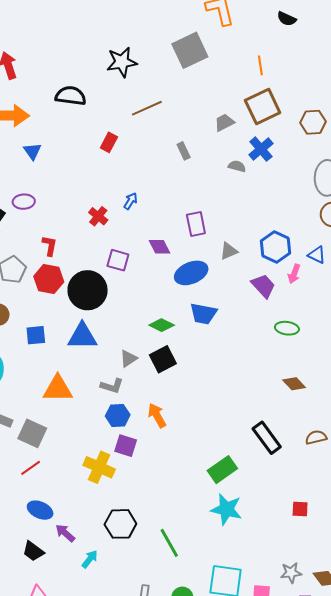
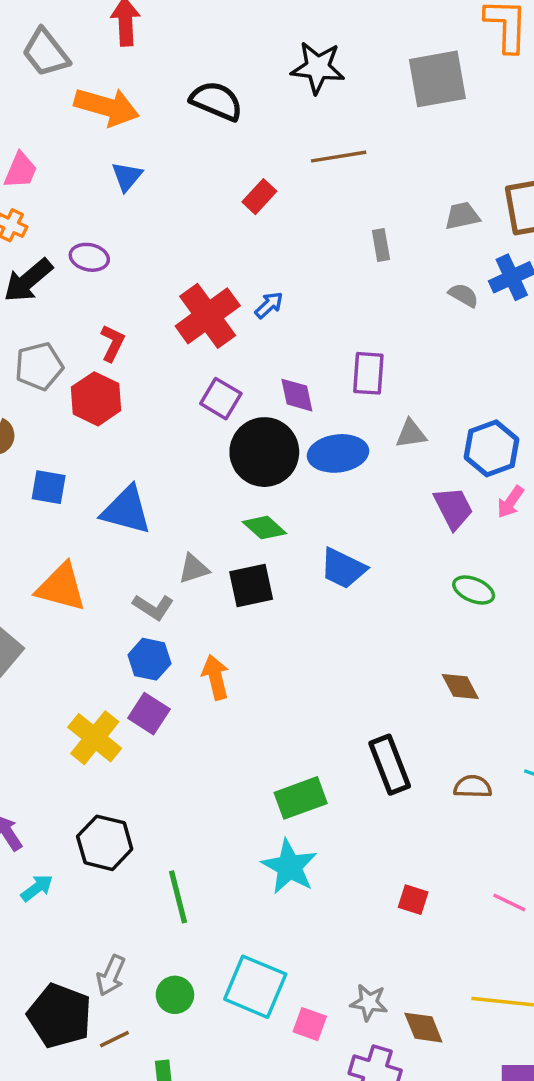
red cross: (98, 216) -> (208, 316), size x1.8
black circle: (88, 290) -> (264, 452), moved
blue trapezoid: (203, 314) -> (343, 568), moved

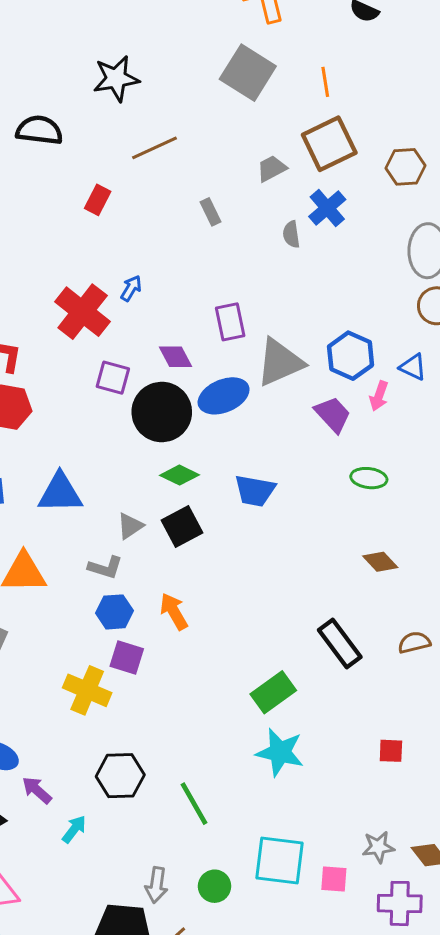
gray square: (437, 79) -> (248, 73), moved, turned -32
gray semicircle: (464, 295) -> (291, 234), turned -112
gray triangle: (411, 434) -> (280, 362), size x1.8

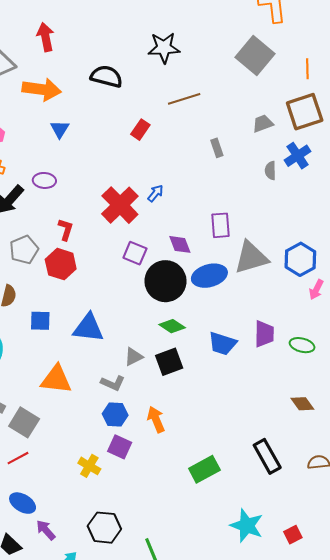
purple trapezoid: (333, 414) -> (264, 334), moved, turned 36
yellow cross: (87, 690) -> (89, 466), size x0.7
green rectangle: (273, 692) -> (204, 469), moved
red square: (391, 751) -> (293, 535), turned -36
cyan star: (280, 752) -> (247, 526), moved

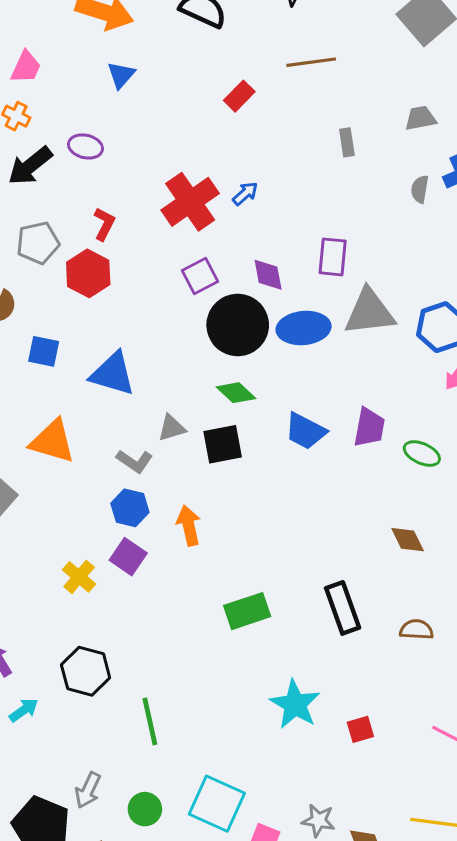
purple square: (135, 253) -> (200, 276), turned 30

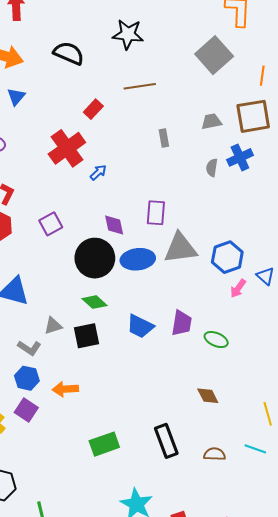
red cross: (190, 202) -> (67, 148), moved
purple square: (200, 276) -> (51, 224), moved
orange arrow: (189, 526) -> (65, 389), turned -80

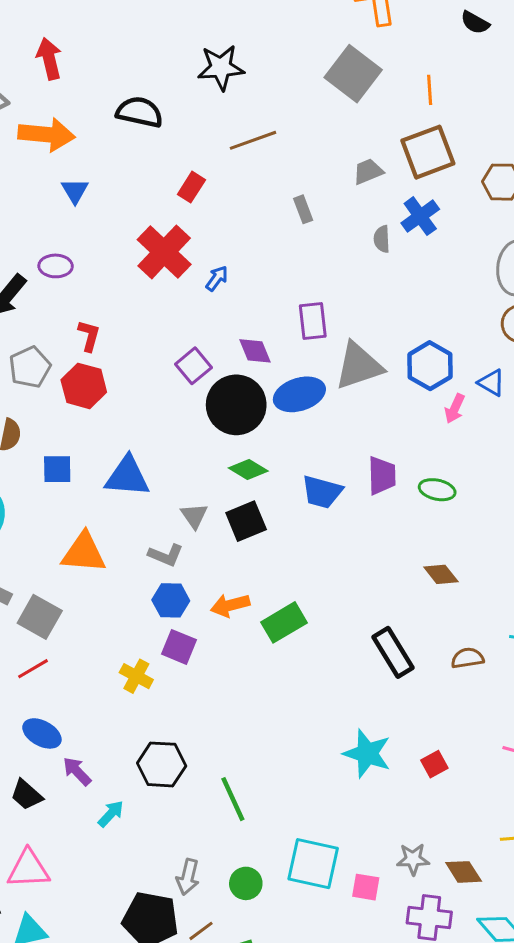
purple square: (51, 224) -> (194, 366), moved
gray triangle: (53, 326) -> (194, 516), turned -36
green rectangle: (104, 444) -> (284, 622), moved

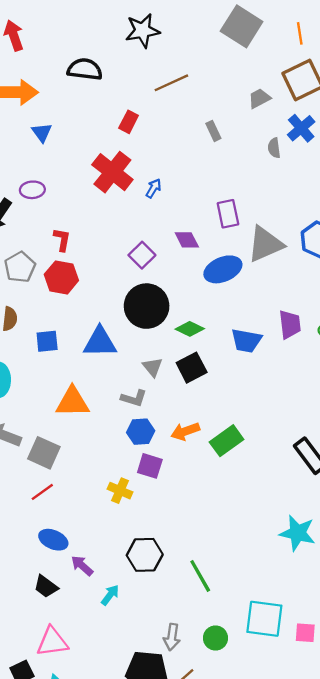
black circle: (236, 405) -> (147, 306), moved

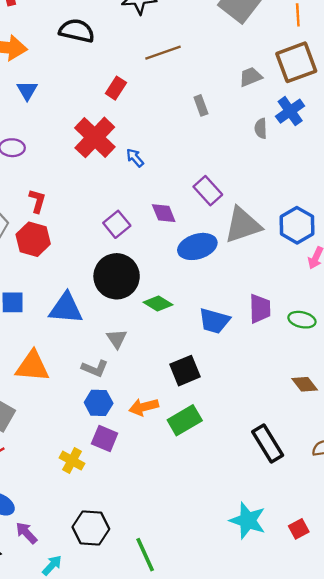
blue arrow: (154, 188) -> (135, 158), turned -78
purple rectangle: (228, 214) -> (208, 191), turned -36
black square: (192, 368) -> (185, 371), moved

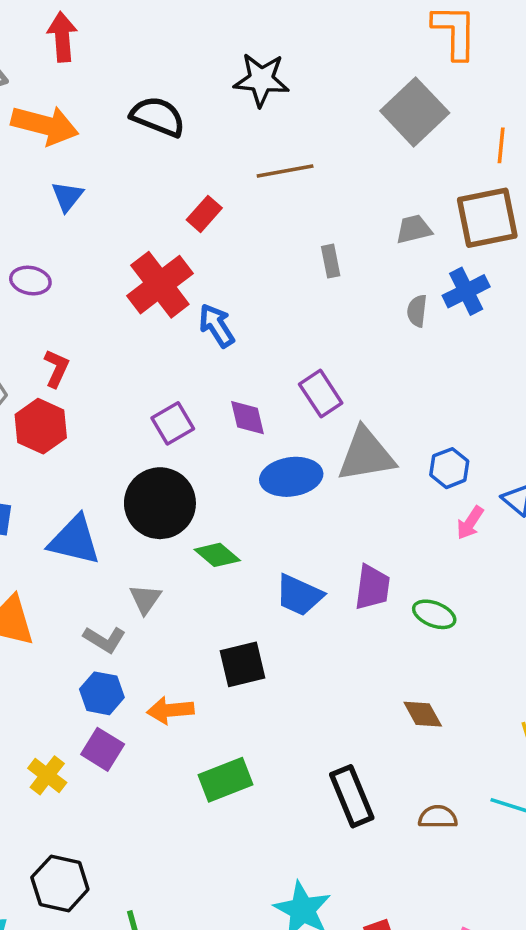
blue arrow: (135, 158) -> (217, 326), size x1.4
blue hexagon: (297, 225) -> (449, 468), size x0.7
green rectangle: (185, 420) -> (225, 780), moved

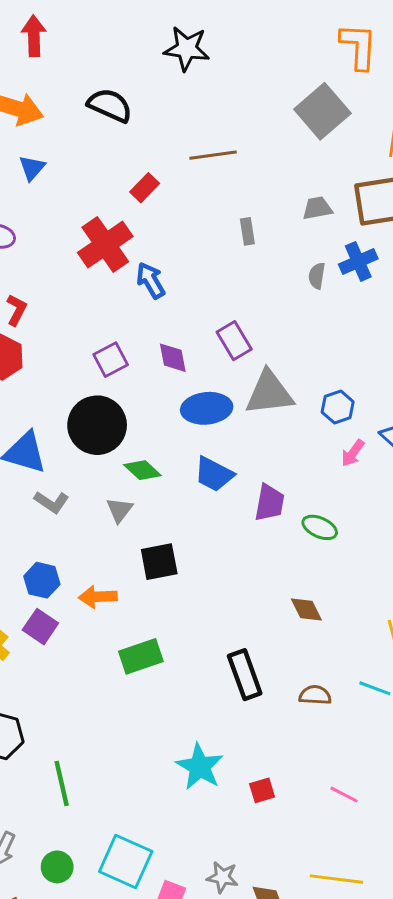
black star: (261, 80) -> (187, 49), moved
blue trapezoid: (299, 595) -> (214, 474), moved
gray triangle: (145, 599) -> (119, 510), moved
gray L-shape: (104, 639) -> (52, 502), moved

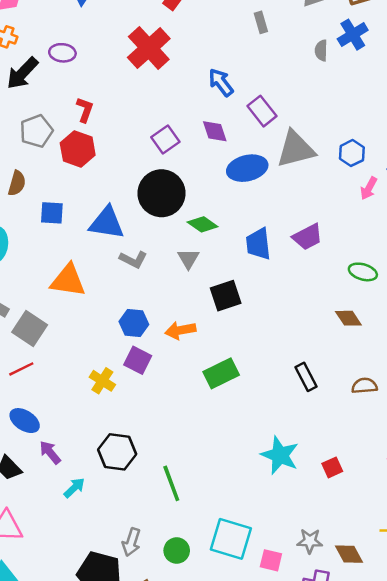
blue arrow: (151, 280) -> (221, 82), moved
blue trapezoid: (214, 474) -> (258, 244), moved, turned 64
purple trapezoid: (270, 503) -> (308, 237), turned 60
green ellipse: (320, 527) -> (363, 272), moved
black rectangle: (245, 675) -> (306, 377), size x0.7

